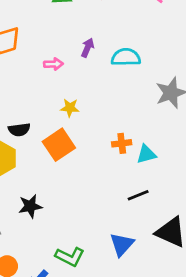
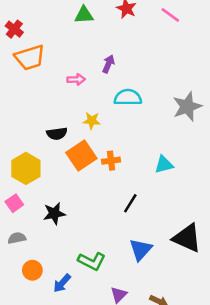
cyan semicircle: (126, 57) -> (128, 97), moved
black semicircle: (19, 130) -> (57, 134), moved
orange cross: (122, 143) -> (111, 161), moved
black line: (138, 195) -> (130, 203), moved, turned -36

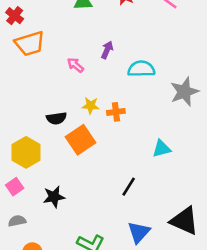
pink arrow: (76, 79) -> (75, 65), turned -138
cyan semicircle: (128, 97) -> (141, 69), moved
orange cross: (111, 161) -> (116, 112), moved

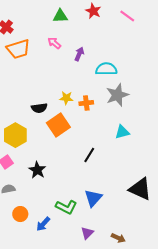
pink arrow: (75, 65) -> (54, 43), moved
gray star: (184, 92) -> (117, 95), moved
black line: (129, 187) -> (89, 155), moved
black star: (54, 197) -> (37, 170), turned -30
blue triangle: (139, 232) -> (93, 198), moved

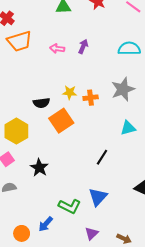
pink arrow: (54, 43) -> (57, 49), moved, turned -32
cyan semicircle: (106, 69) -> (129, 49), moved
black line: (89, 155) -> (102, 157), moved
orange circle: (20, 214) -> (22, 233), moved

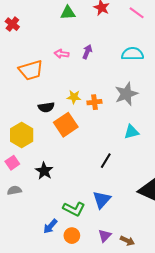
orange trapezoid: (20, 41) -> (31, 70), moved
orange circle: (22, 233) -> (72, 236), moved
purple triangle: (92, 233) -> (105, 236), moved

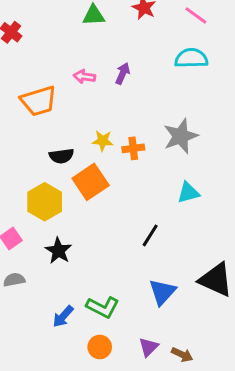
cyan semicircle: (132, 54) -> (191, 58), moved
yellow hexagon: (22, 135) -> (45, 202), moved
blue triangle: (102, 200) -> (162, 292), moved
blue arrow: (50, 226) -> (63, 316), moved

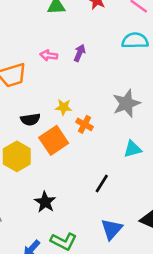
orange cross: (133, 148) -> (85, 124), moved, turned 35
black star: (58, 251) -> (45, 202), moved

